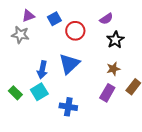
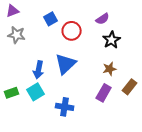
purple triangle: (28, 16) -> (13, 11), moved
green rectangle: (15, 93) -> (12, 93), turned -64

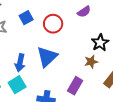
blue square: (51, 19) -> (26, 18), moved
black star: (112, 40) -> (100, 43), moved
purple rectangle: (104, 93) -> (75, 86), moved

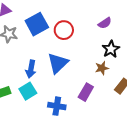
purple semicircle: (84, 12) -> (105, 23), moved
blue square: (26, 18) -> (37, 24), size x1.6

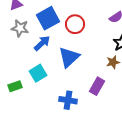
blue arrow: (31, 69) -> (42, 43), moved, turned -144
cyan square: (28, 91) -> (38, 73), moved

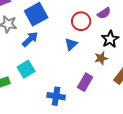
red circle: (75, 24) -> (81, 21), moved
blue triangle: (69, 57) -> (71, 44), moved, size x0.6

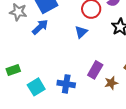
brown star: (101, 58) -> (111, 83), moved
cyan square: (26, 69) -> (36, 87), moved

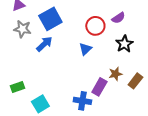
brown star: (111, 83) -> (115, 74), moved
blue cross: (66, 84) -> (82, 101), moved

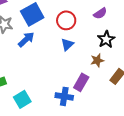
red circle: (95, 26) -> (66, 20), moved
brown star: (115, 74) -> (97, 60), moved

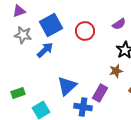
blue triangle: (67, 44) -> (67, 86), moved, size x1.5

